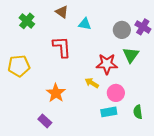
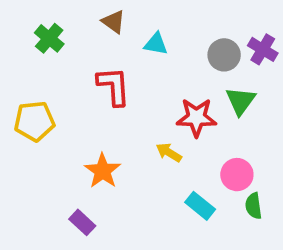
pink circle: (116, 93) -> (237, 175), moved
cyan rectangle: (109, 112) -> (200, 206), turned 49

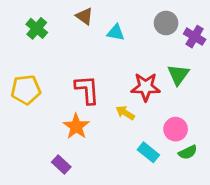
gray circle: (224, 55) -> (166, 23), moved
red L-shape: (114, 86) -> (87, 90), moved
green semicircle: (254, 206) -> (188, 152), turned -108

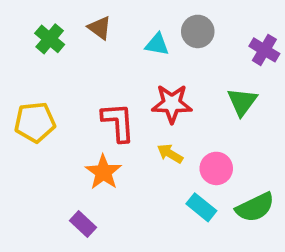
brown triangle: (84, 16) -> (100, 28), moved
gray circle: (166, 23) -> (198, 31), moved
red star: (146, 87) -> (172, 104), moved
pink circle: (176, 129) -> (216, 168), moved
green semicircle: (188, 152) -> (255, 207), size x1.5

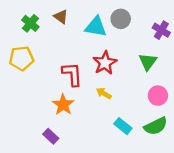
cyan triangle: (157, 44) -> (96, 27), size x1.5
red star: (172, 104) -> (105, 63), turned -30
yellow pentagon: (35, 122) -> (21, 58), moved
pink circle: (216, 168) -> (158, 96), moved

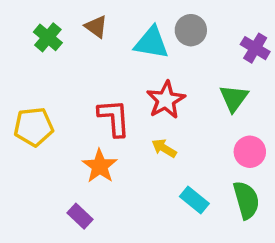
yellow pentagon: (21, 58) -> (34, 127), moved
green semicircle: (156, 126) -> (246, 200), turned -80

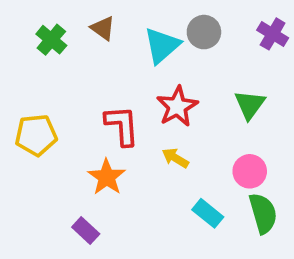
cyan triangle: (152, 43) -> (162, 45), turned -51
purple cross: (255, 48) -> (273, 34), moved
pink circle: (250, 152) -> (250, 171), moved

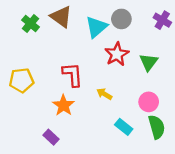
brown triangle: (103, 28) -> (61, 17), size x1.5
red star: (177, 106) -> (117, 54), moved

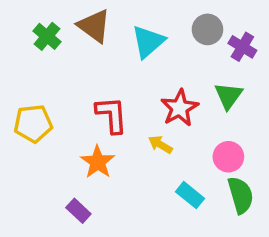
gray circle: (121, 19) -> (207, 29), moved
purple cross: (162, 20) -> (242, 47), moved
red star: (117, 54) -> (180, 108), moved

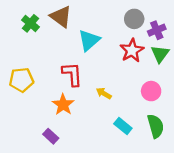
cyan triangle: (148, 42) -> (89, 40), moved
purple cross: (242, 47) -> (157, 30), turned 36
green triangle: (228, 96) -> (160, 54), moved
red star: (180, 108) -> (132, 50), moved
pink circle: (228, 157) -> (151, 91), moved

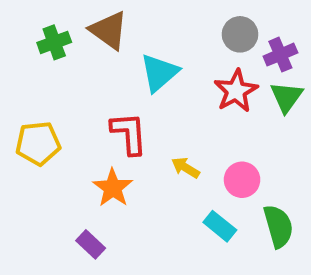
green cross: (30, 23) -> (54, 42), turned 30
pink circle: (151, 91) -> (242, 180), moved

